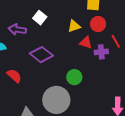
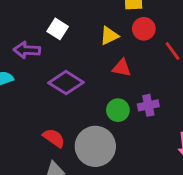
red triangle: (86, 43) -> (122, 68), moved
purple cross: (101, 52) -> (148, 105), moved
red semicircle: (14, 76) -> (54, 138), moved

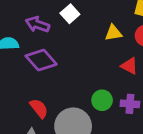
red triangle: (122, 68) -> (129, 66), moved
purple diamond: (66, 83) -> (41, 60), moved

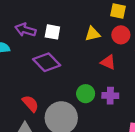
white square: (70, 14) -> (52, 32), moved, turned -35
purple diamond: (41, 60) -> (47, 62), moved

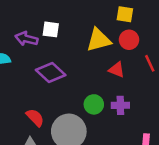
white square: (52, 32) -> (51, 29), moved
yellow triangle: (93, 34) -> (99, 40), size x1.5

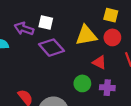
purple diamond: (51, 72) -> (51, 48), moved
green circle: (94, 104) -> (82, 83), moved
purple cross: (120, 105) -> (107, 88), moved

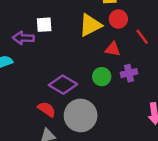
purple diamond: (51, 48) -> (63, 85), moved

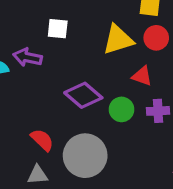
purple arrow: (23, 38) -> (28, 57), moved
purple diamond: (63, 85) -> (83, 95), moved

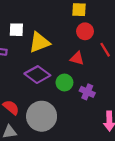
yellow triangle: (118, 40) -> (39, 42), moved
purple cross: (158, 111) -> (87, 92), moved, turned 32

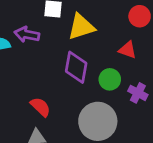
purple diamond: (37, 75) -> (76, 67), turned 60
gray circle: (42, 116) -> (98, 121), moved

